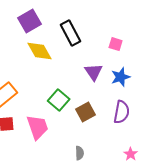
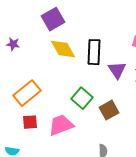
black rectangle: (71, 33) -> (94, 52), moved, turned 30
pink trapezoid: (38, 127) -> (61, 125), turned -92

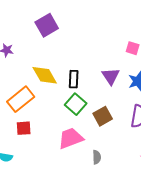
yellow diamond: (63, 49) -> (45, 75), moved
black rectangle: (94, 52) -> (74, 79), moved, size x0.7
pink trapezoid: (61, 125) -> (71, 138), moved

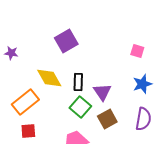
purple square: (47, 25) -> (66, 41), moved
purple triangle: (111, 76) -> (102, 92), moved

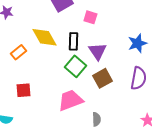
pink square: (137, 51) -> (90, 17), moved
orange rectangle: (25, 102) -> (18, 52), moved, size x0.6

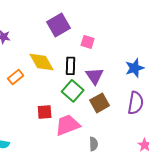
red square: (23, 90) -> (45, 112), moved

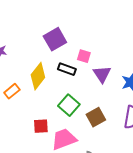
yellow diamond: (42, 62) -> (38, 76), turned 68
black rectangle: (71, 66) -> (67, 69), moved, turned -72
purple triangle: (95, 76) -> (102, 74), moved

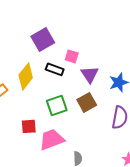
green square: (69, 105) -> (57, 105), turned 30
brown square: (96, 117) -> (87, 102), moved

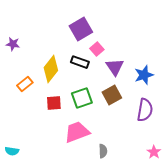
purple square: (43, 39) -> (81, 29), moved
pink square: (72, 56) -> (97, 49), turned 32
red square: (29, 126) -> (54, 103), moved

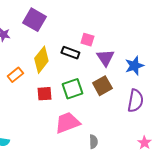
purple square: (81, 29) -> (34, 20), moved, turned -30
pink square: (97, 49) -> (87, 40), turned -32

